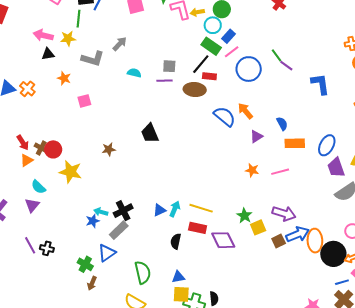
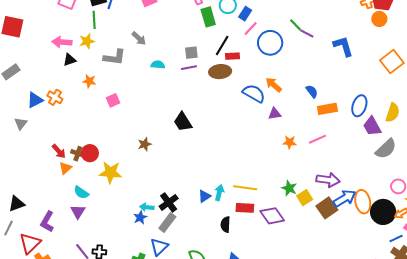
gray arrow: (120, 44) -> (139, 38), turned 98
green rectangle: (211, 46) -> (208, 17), moved, turned 48
purple triangle: (256, 136) -> (275, 114), moved, turned 32
brown square: (279, 241) -> (327, 208), size x1.5

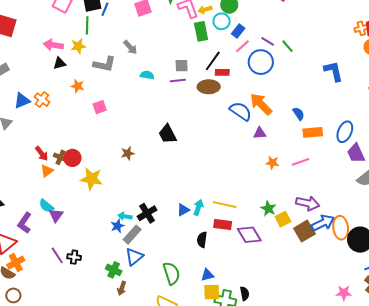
purple line: (307, 34) -> (268, 41), moved
orange arrow: (274, 85) -> (261, 104), size x1.4
cyan semicircle: (81, 192) -> (46, 206), moved
gray rectangle: (167, 222) -> (132, 235), moved

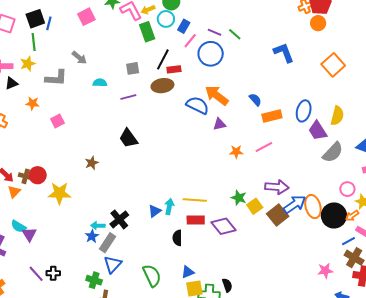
purple line: (178, 80) -> (128, 97), moved

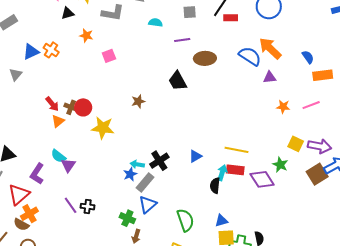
brown ellipse: (162, 86) -> (205, 58), moved
green star: (239, 198) -> (280, 165), moved
yellow square: (255, 206) -> (296, 144), moved, turned -35
cyan arrow: (169, 207) -> (222, 173), moved

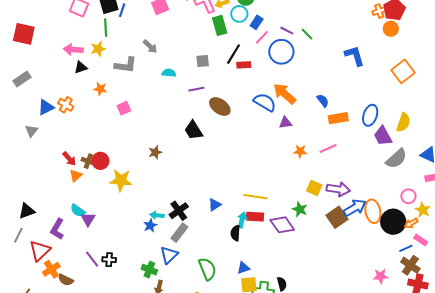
brown ellipse: (205, 58) -> (220, 106), turned 40
gray rectangle: (145, 182) -> (179, 233), moved
brown semicircle: (21, 225) -> (66, 280), moved

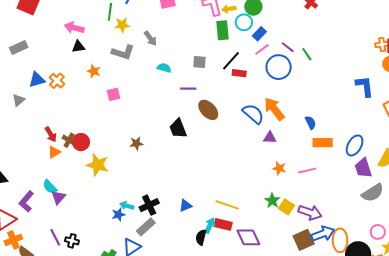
yellow star: (98, 49) -> (122, 25), moved
blue L-shape: (355, 56) -> (365, 86), moved
green star: (300, 209) -> (272, 201), moved

